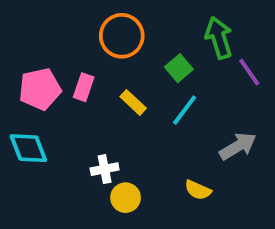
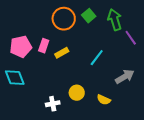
green square: (179, 68) -> (89, 16), moved
yellow rectangle: (133, 102) -> (62, 53), moved, turned -72
white cross: (105, 169) -> (53, 104), moved
yellow circle: (126, 198) -> (77, 93), moved

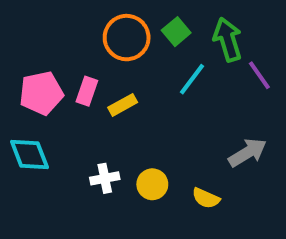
cyan line: (97, 58) -> (192, 79), moved
white cross: (53, 104) -> (105, 178), moved

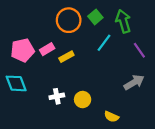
purple line: (259, 75) -> (139, 50), moved
pink rectangle: (87, 91) -> (47, 49), turned 40
yellow semicircle: (206, 198) -> (111, 117), moved

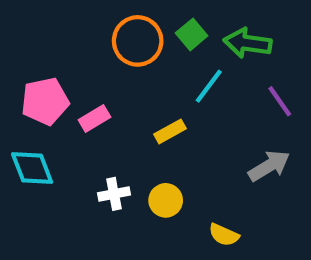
green arrow: (123, 21) -> (248, 43), turned -65
pink rectangle: (47, 49) -> (95, 118), moved
yellow rectangle: (66, 57) -> (170, 131), moved

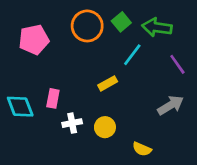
pink pentagon: (45, 101) -> (34, 40), moved
pink rectangle: (95, 118) -> (53, 98), moved, turned -48

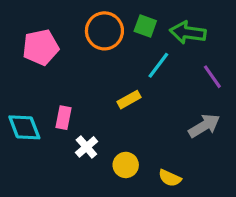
green square: (121, 22) -> (145, 26), turned -30
white cross: (72, 123) -> (86, 147), turned -30
yellow circle: (105, 127) -> (126, 165), moved

